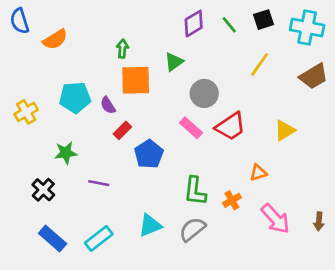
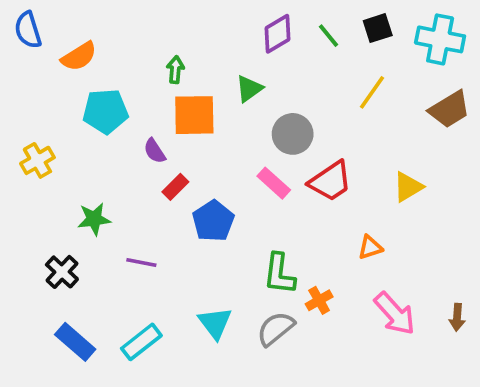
cyan pentagon: (75, 97) -> (105, 111), moved
orange cross: (232, 200) -> (319, 300), moved
cyan triangle: (150, 225) -> (215, 323), turned -45

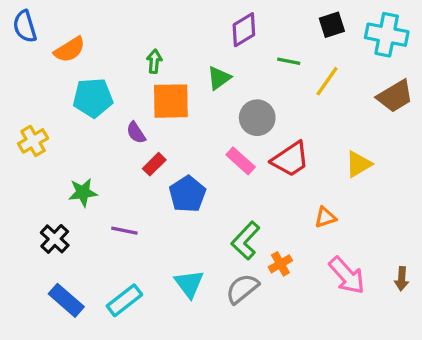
green line: (329, 36) -> (289, 61), moved, turned -40
green L-shape: (279, 274) -> (246, 241), turned 36

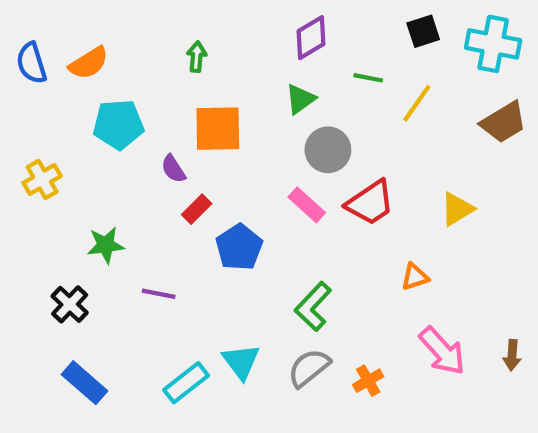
blue semicircle: (25, 26) -> (32, 63), moved
green arrow: (154, 61) -> (197, 57), moved
green triangle: (219, 78) -> (300, 99), moved
orange cross: (280, 264) -> (368, 381), moved
cyan rectangle: (124, 300) -> (186, 383), moved

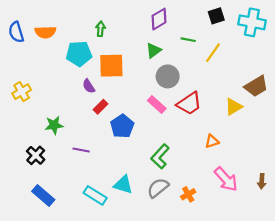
orange semicircle: (89, 63) -> (45, 32), turned 30
brown trapezoid: (504, 122) -> (256, 86), moved
cyan pentagon: (118, 124) -> (79, 54), moved
cyan triangle: (241, 362) -> (123, 185), turned -36
cyan rectangle: (186, 383) -> (95, 195), turned 70

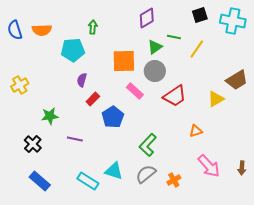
green triangle: (154, 50) -> (155, 47), moved
orange square: (111, 66) -> (124, 61), moved
purple semicircle: (89, 86) -> (82, 80), turned 48
pink rectangle: (157, 105) -> (135, 91), moved

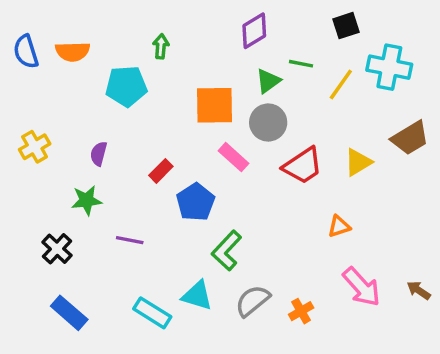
cyan cross: (233, 21) -> (389, 67), moved
purple semicircle: (82, 80) -> (99, 154), moved
yellow triangle: (216, 99) -> (358, 162), moved
green L-shape: (148, 145) -> (227, 251), moved
brown arrow: (242, 168) -> (419, 290), turned 120

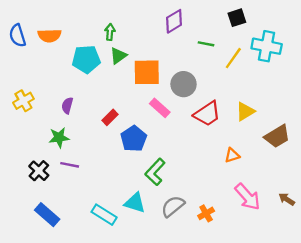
green triangle: (268, 81) -> (118, 56), moved
brown trapezoid: (410, 138) -> (277, 136), moved
purple line: (130, 240) -> (70, 165), moved

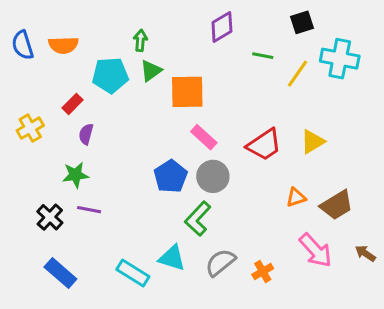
gray circle: (184, 84) -> (213, 176), moved
red rectangle: (110, 117) -> (72, 104), moved
brown trapezoid: (277, 136) -> (337, 205), moved

